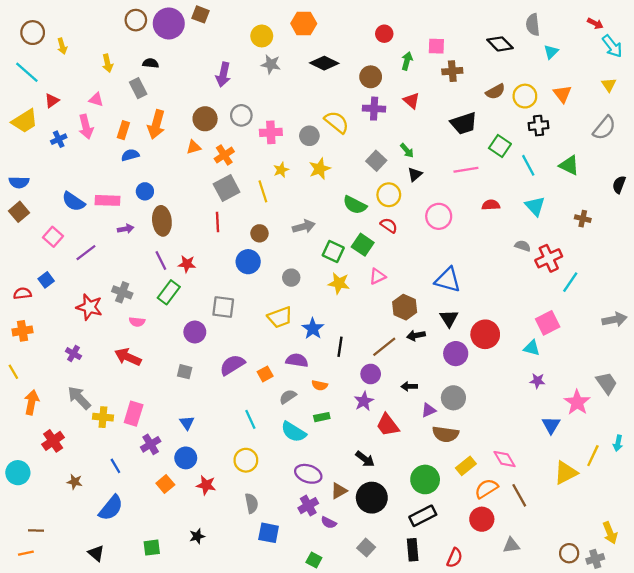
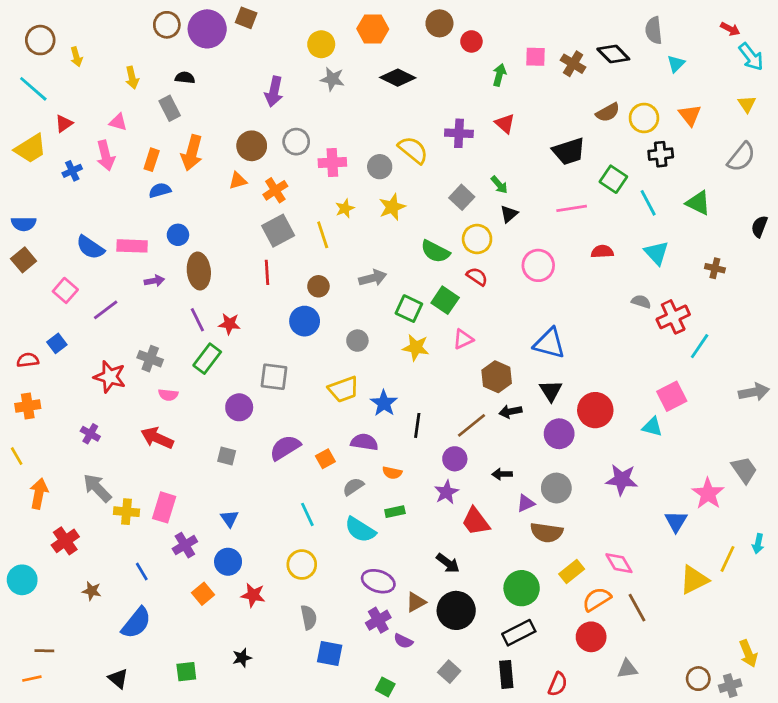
brown cross: (452, 71) -> (573, 64), moved, turned 36
brown circle: (371, 77) -> (439, 23), moved
purple star: (537, 381) -> (622, 480), moved, size x1.6

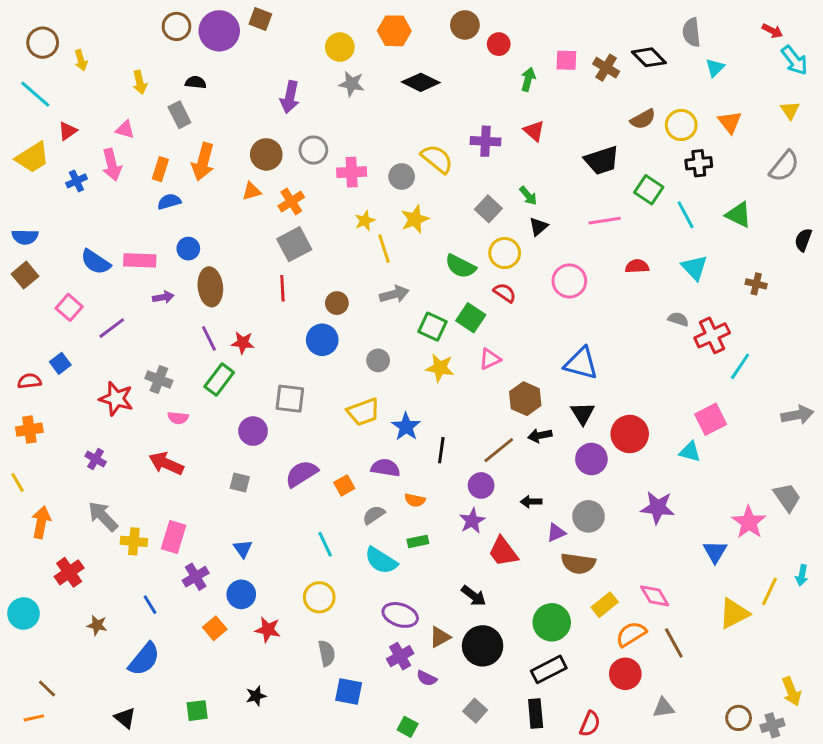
yellow line: (323, 235) -> (384, 249), moved
brown line: (44, 651) -> (47, 689), turned 42

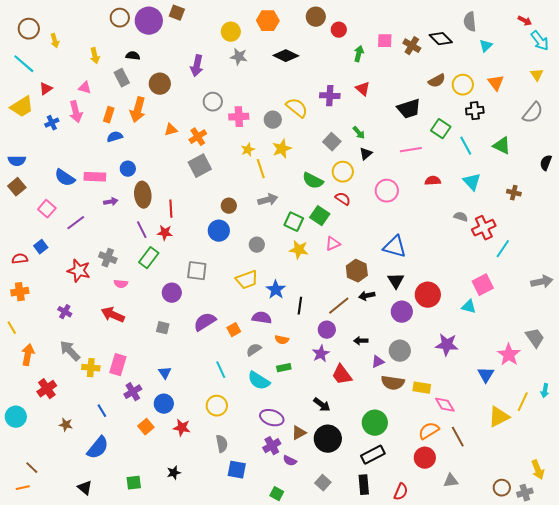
brown circle: (266, 154) -> (160, 84), moved
red line: (282, 288) -> (171, 209), moved
yellow rectangle: (605, 605) -> (422, 388), moved, turned 48

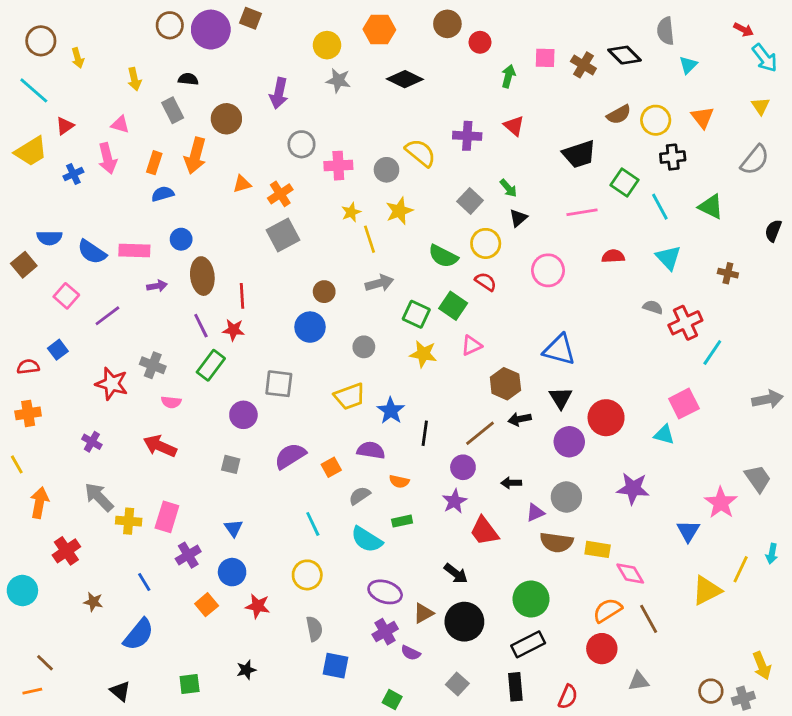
blue semicircle: (17, 161) -> (49, 238), moved

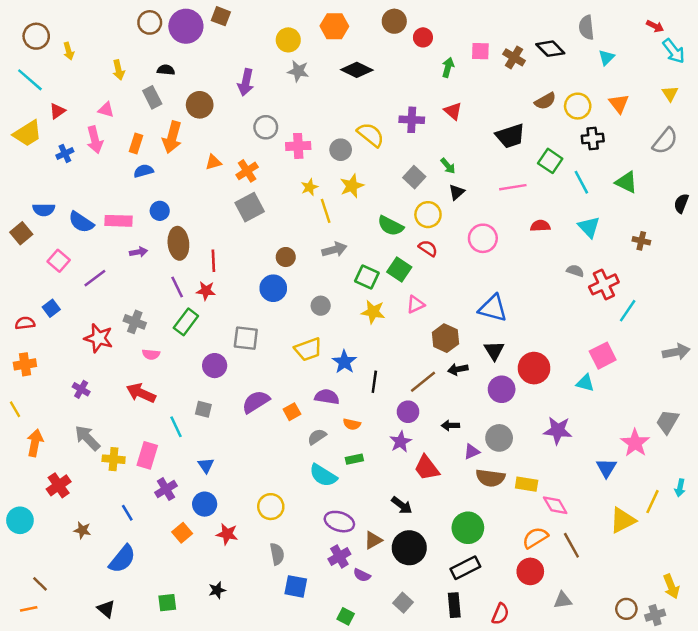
gray trapezoid: (758, 479) -> (668, 422), turned -115
cyan line: (313, 524) -> (176, 427), moved

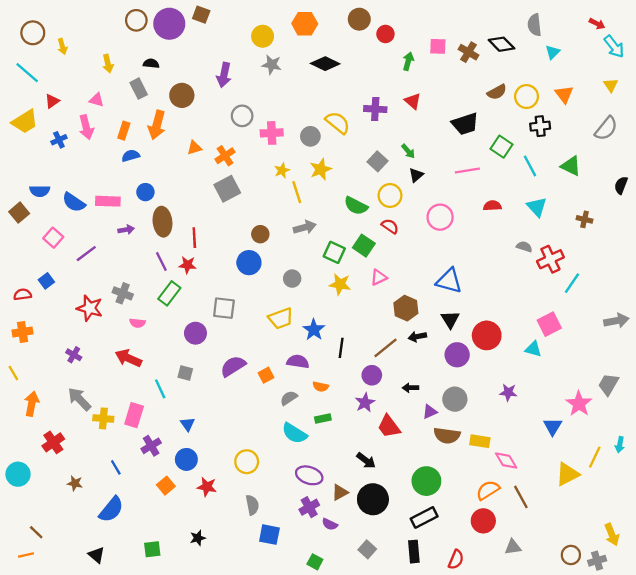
purple star: (558, 430) -> (508, 392), size x0.7

